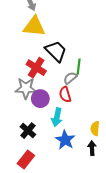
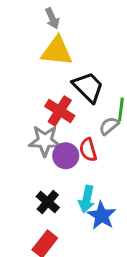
red semicircle: (65, 94) -> (88, 150), moved
cyan arrow: (57, 117) -> (87, 199), moved

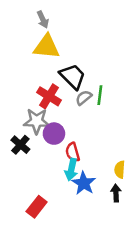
gray semicircle: (109, 126) -> (84, 98), moved
red semicircle: (88, 150) -> (73, 152), moved
black cross: (48, 202) -> (20, 145), moved

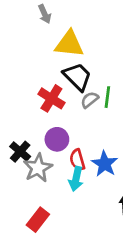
yellow triangle: (47, 47) -> (69, 44), moved
gray star: (37, 121) -> (38, 168), moved, turned -30
blue star: (84, 183) -> (105, 164), moved

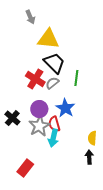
gray semicircle: (90, 100) -> (52, 83), moved
blue star: (105, 164) -> (65, 108), moved
gray star: (38, 168) -> (39, 126), moved

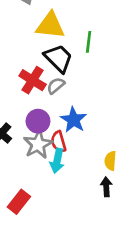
green line: (76, 78) -> (89, 42), moved

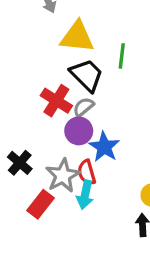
purple circle: (38, 121) -> (79, 131), moved
red rectangle: (19, 202) -> (40, 204), moved

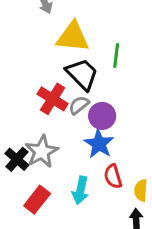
purple circle: (79, 131) -> (102, 116), moved
red semicircle: (87, 172) -> (113, 176), moved
gray star: (63, 176) -> (42, 152), moved

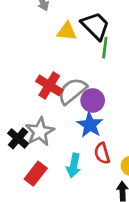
yellow triangle: (73, 37) -> (67, 31), size x0.7
black trapezoid: (82, 74) -> (95, 26), moved
gray semicircle: (79, 105) -> (72, 91), size x1.6

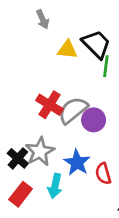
blue star: (90, 125) -> (77, 163), moved
cyan arrow: (74, 165) -> (55, 186), moved
red rectangle: (36, 174) -> (21, 194), moved

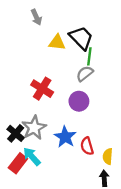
gray semicircle: (73, 110) -> (85, 74), moved, size x0.7
cyan arrow: (55, 186) -> (32, 156), moved, turned 126

